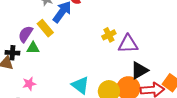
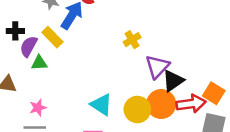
purple triangle: (128, 44) -> (157, 67), moved, turned -40
black cross: (12, 53) -> (15, 31), moved

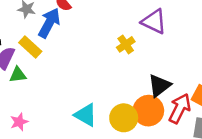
yellow cross: (132, 40) -> (126, 44), moved
purple triangle: (157, 67) -> (154, 21), moved, turned -45
red arrow: (191, 104) -> (180, 108), turned -52

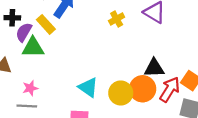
yellow cross: (126, 44) -> (117, 19), moved
green triangle: (18, 75) -> (33, 47), size x1.5
black triangle: (159, 85) -> (154, 68), turned 30

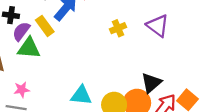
black triangle: (154, 68) -> (151, 83), turned -45
cyan triangle: (88, 87) -> (81, 95), turned -35

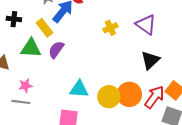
purple semicircle: (21, 31) -> (56, 50), moved
black triangle: (151, 83) -> (150, 60), moved

